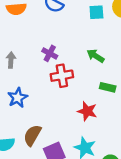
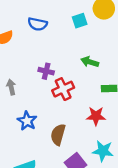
brown semicircle: (32, 135) -> (58, 135), moved

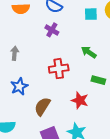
purple cross: (46, 71) -> (52, 30), moved

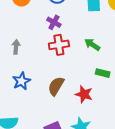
red cross: (59, 69) -> (59, 45), moved
brown semicircle: (42, 106) -> (56, 86), moved

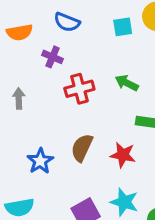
purple cross: (54, 22) -> (53, 57), moved
blue star: (21, 81) -> (40, 161), moved

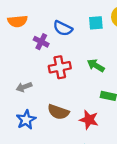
blue semicircle: (67, 22) -> (63, 28), moved
gray arrow: (19, 98) -> (24, 87), moved, turned -112
brown semicircle: (82, 148) -> (58, 112), turned -100

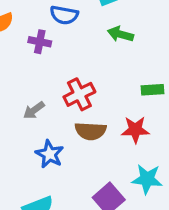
green arrow: (96, 65) -> (120, 34), moved
red cross: (60, 67) -> (79, 94), moved

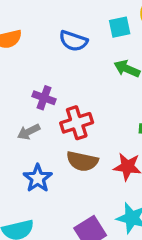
purple cross: (40, 42) -> (44, 98), moved

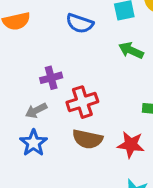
purple cross: (44, 98) -> (51, 78), turned -35
blue star: (38, 178) -> (33, 143), moved

